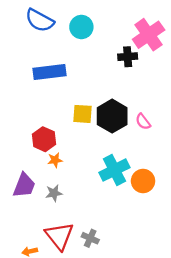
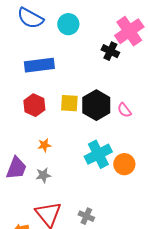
black cross: (128, 57) -> (110, 51), turned 30
red hexagon: (44, 139) -> (34, 105), moved
gray cross: (90, 238) -> (86, 216), moved

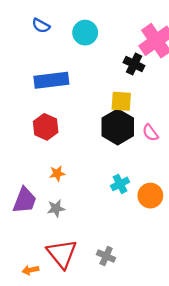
blue semicircle: (30, 18) -> (41, 26), size x0.6
yellow square: (69, 103) -> (121, 101), moved
cyan cross: (98, 154) -> (120, 184), size x0.6

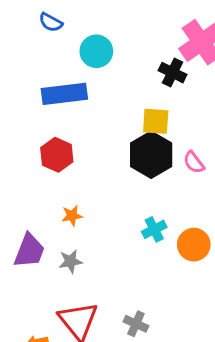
cyan circle: (85, 33) -> (96, 51), moved

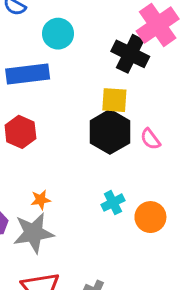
black cross: (172, 73) -> (130, 54), size x1.4
orange star: (72, 216) -> (41, 200), moved
gray star: (70, 261) -> (33, 233), size x1.8

